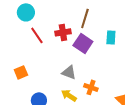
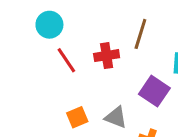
purple square: (83, 43) -> (154, 91), moved
orange square: (21, 72) -> (77, 117), moved

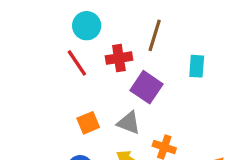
cyan circle: (49, 25) -> (87, 26), moved
purple square: (154, 91) -> (146, 87), moved

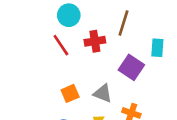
purple square: (146, 87) -> (131, 67), moved

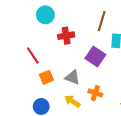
brown line: (124, 23) -> (102, 21), moved
red line: (61, 45) -> (33, 55), moved

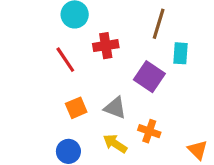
red line: (33, 55) -> (65, 60), moved

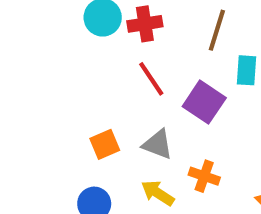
red cross: (106, 46) -> (145, 24), moved
red line: (65, 60) -> (151, 79), moved

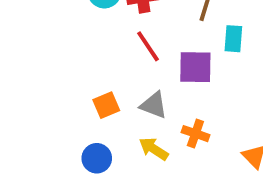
purple square: (204, 102) -> (195, 67), turned -33

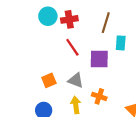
yellow arrow: (154, 149) -> (76, 105), turned 49

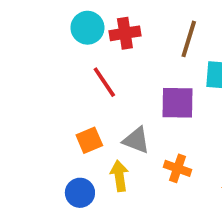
red line: (72, 47) -> (104, 82), moved
yellow arrow: (76, 105) -> (119, 176), moved

